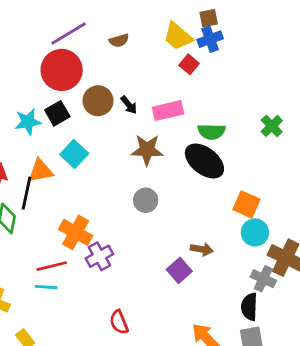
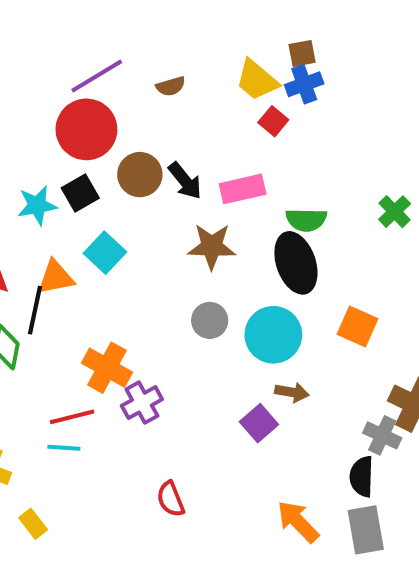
black arrow: (129, 105) -> (185, 181), size x1.4
black ellipse: (204, 161) -> (296, 263), turned 33
cyan circle: (255, 232) -> (273, 335), moved, size x1.4

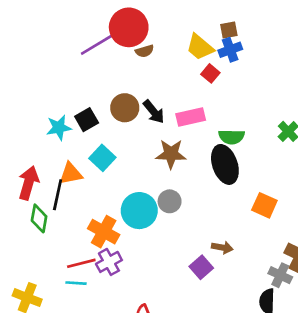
red circle: (86, 129) -> (129, 27), moved
cyan circle: (273, 335) -> (139, 211), moved
purple cross: (142, 403) -> (109, 262), moved

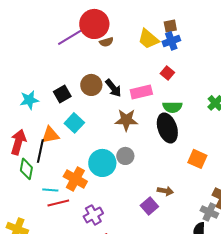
red square: (210, 73) -> (167, 73), moved
cyan star: (59, 128) -> (29, 100), moved
purple cross: (109, 262) -> (93, 215), moved
cyan line: (76, 283) -> (50, 190), moved

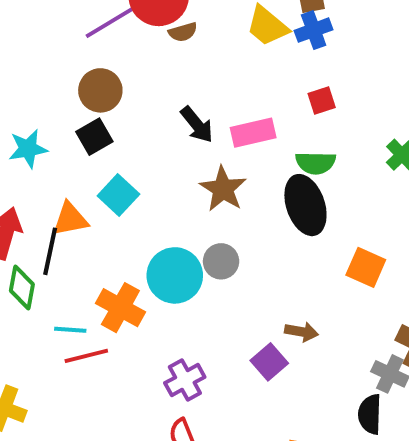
red square: (167, 73) -> (322, 100), moved, turned 32
brown circle: (91, 85) -> (100, 90), moved
brown star: (126, 120) -> (223, 189), turned 30
purple cross: (93, 215) -> (185, 380), moved

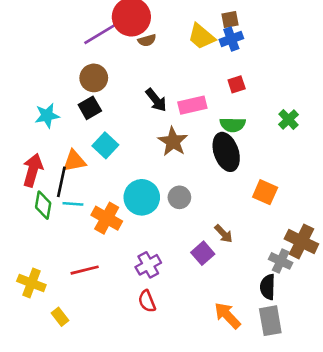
gray circle: (221, 261) -> (179, 197), moved
cyan line: (70, 330) -> (73, 204), moved
brown arrow: (301, 332) -> (224, 234), turned 36
red line: (86, 356) -> (85, 270), moved

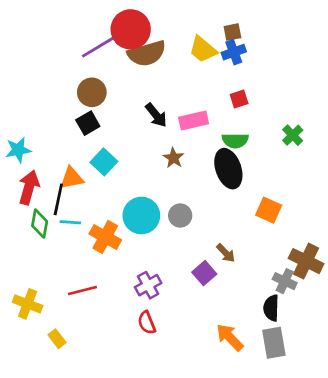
brown semicircle: (147, 40) -> (147, 53), size x2.0
cyan star: (47, 116) -> (18, 150), moved
brown star: (173, 142) -> (173, 158), size x0.7

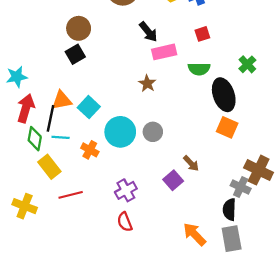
black arrow: (156, 115) -> (148, 32), moved
cyan square: (104, 162) -> (89, 107), moved
black ellipse: (228, 169) -> (224, 95), moved
orange cross: (105, 237) -> (90, 150), size x0.7
yellow rectangle: (57, 339) -> (49, 167), moved, size x1.5

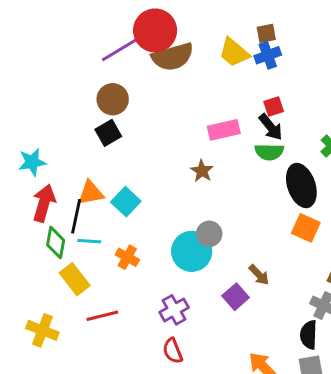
black arrow: (148, 32) -> (271, 127), moved
cyan circle: (120, 132) -> (192, 251), moved

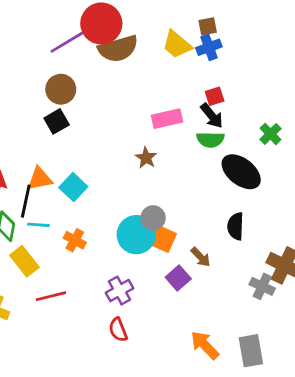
black ellipse: (301, 186) -> (241, 172), turned -33
orange square: (306, 228) -> (163, 239), moved
black semicircle: (309, 335) -> (236, 226), moved

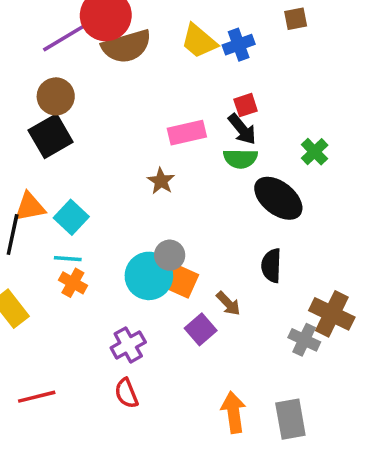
brown square: (208, 26) -> (296, 19), moved
black square: (57, 121) -> (51, 136), size x1.4
cyan line: (38, 225) -> (68, 259), moved
red line: (51, 296) -> (37, 397), moved
orange arrow: (205, 345) -> (233, 412), turned 36

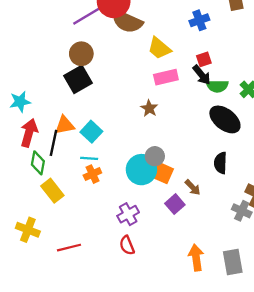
yellow trapezoid: (199, 41) -> (159, 48), moved
brown semicircle: (126, 46) -> (127, 21), turned 40
green semicircle: (240, 159) -> (217, 86), moved
orange cross: (73, 283) -> (92, 174), turned 36

